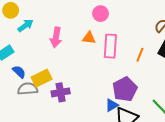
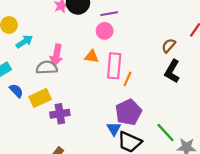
orange line: (140, 55) -> (128, 79), moved
gray semicircle: (28, 89) -> (47, 68), moved
blue triangle: (112, 105) -> (114, 129), turned -32

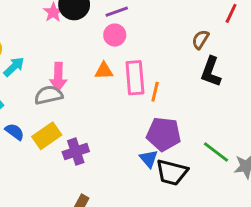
purple pentagon: (128, 112) -> (164, 134), turned -30

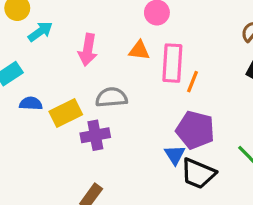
gray semicircle: (49, 95) -> (111, 97), moved
blue semicircle: (15, 132) -> (31, 103), turned -42

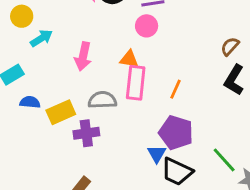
pink rectangle: (172, 63) -> (136, 83), moved

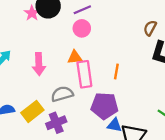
purple pentagon: (176, 133) -> (104, 106), moved
blue triangle: (157, 154) -> (114, 125), turned -35

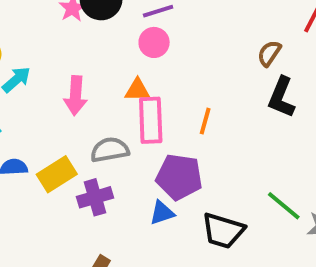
blue triangle: (114, 125) -> (162, 213), moved, turned -35

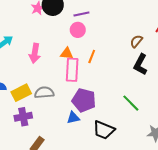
orange line: (205, 121) -> (92, 56), moved
gray semicircle: (110, 150) -> (44, 93), moved
purple cross: (95, 197) -> (23, 117), moved
green line: (284, 206) -> (131, 103), moved

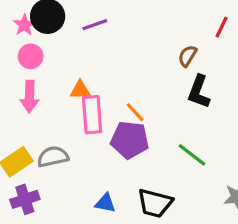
pink circle: (78, 30) -> (31, 56), moved
orange line: (92, 56) -> (135, 112), moved, turned -56
purple pentagon: (84, 100) -> (130, 140), moved
blue triangle: (73, 118) -> (105, 203), moved, turned 32

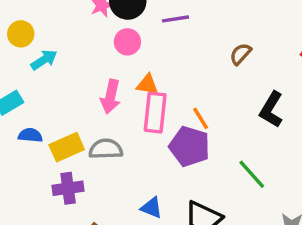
pink circle: (31, 56) -> (127, 42), moved
brown semicircle: (187, 56) -> (241, 54), moved
pink arrow: (30, 96) -> (111, 97), moved

